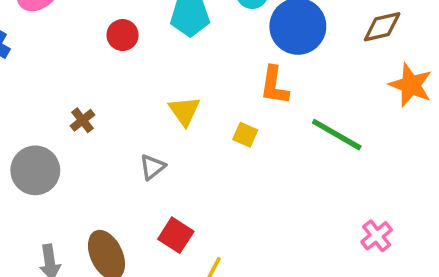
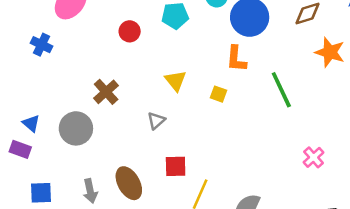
brown cross: (82, 120) -> (106, 92), size x1.5
green line: (337, 135) -> (281, 90), turned 39
red square: (176, 235) -> (176, 166), turned -30

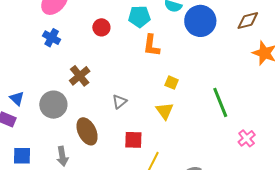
blue cross: (41, 45) -> (52, 38), moved
orange L-shape: (236, 59) -> (151, 45), moved
yellow triangle: (176, 81) -> (165, 111), moved
green line: (281, 90) -> (220, 102), moved
brown ellipse: (129, 183) -> (87, 131), moved

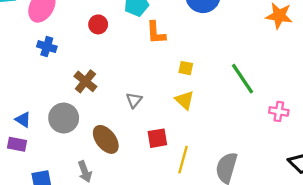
pink cross: (247, 138) -> (279, 111), turned -30

